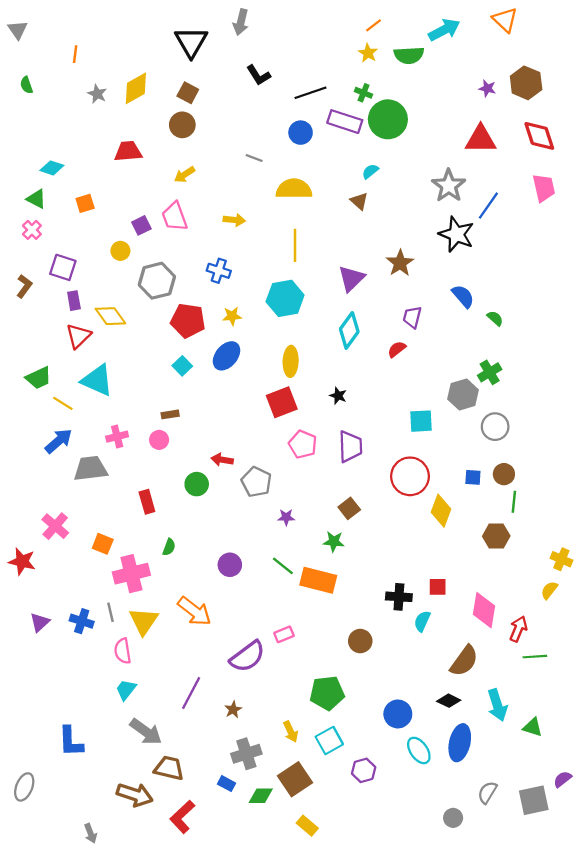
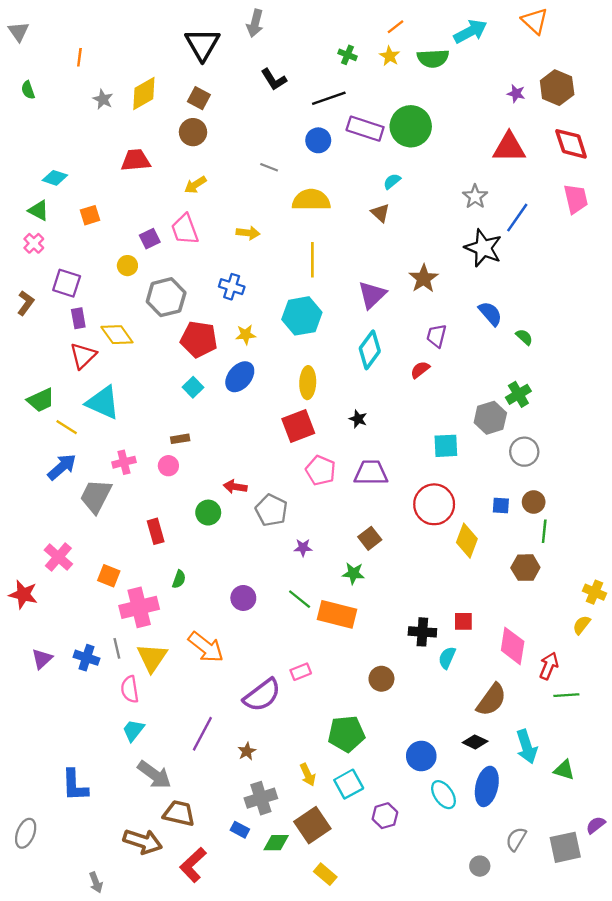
green cross: (364, 93) -> (348, 55), moved
gray star: (449, 186) -> (475, 197), size x0.7
purple trapezoid: (350, 447) -> (371, 473), turned -88
gray trapezoid: (91, 469) -> (96, 496), turned -56

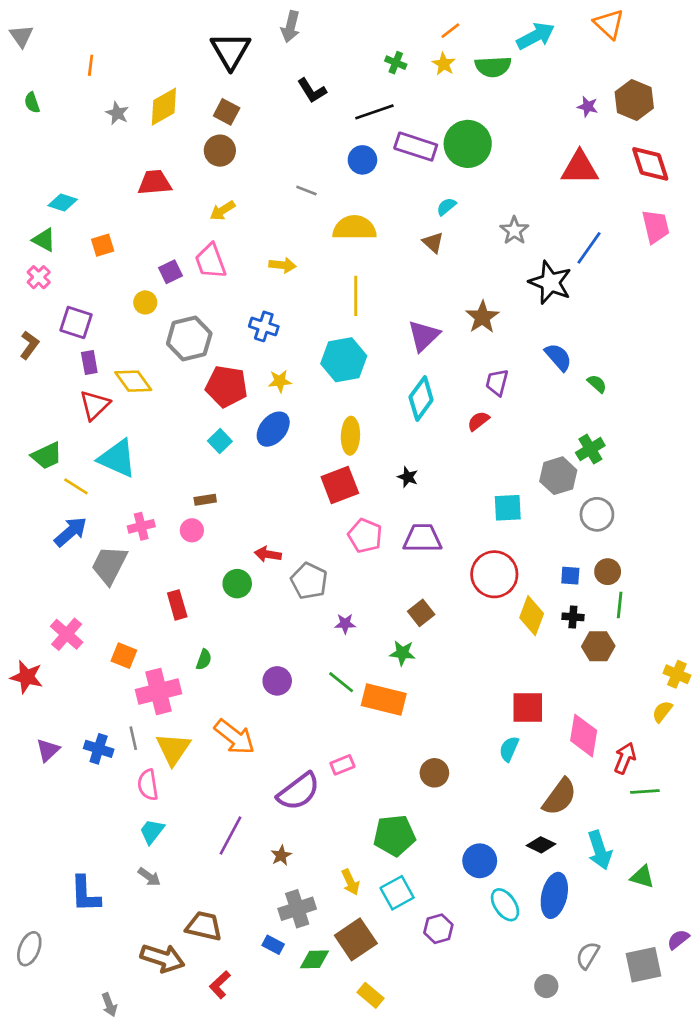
gray star: (475, 197) -> (514, 231), moved
red square: (463, 621) -> (528, 708), size x1.5
black cross: (422, 632) -> (573, 617), moved, size x0.7
gray arrow: (154, 775) -> (149, 877), moved, size x0.6
red L-shape: (193, 865) -> (220, 985), size x0.7

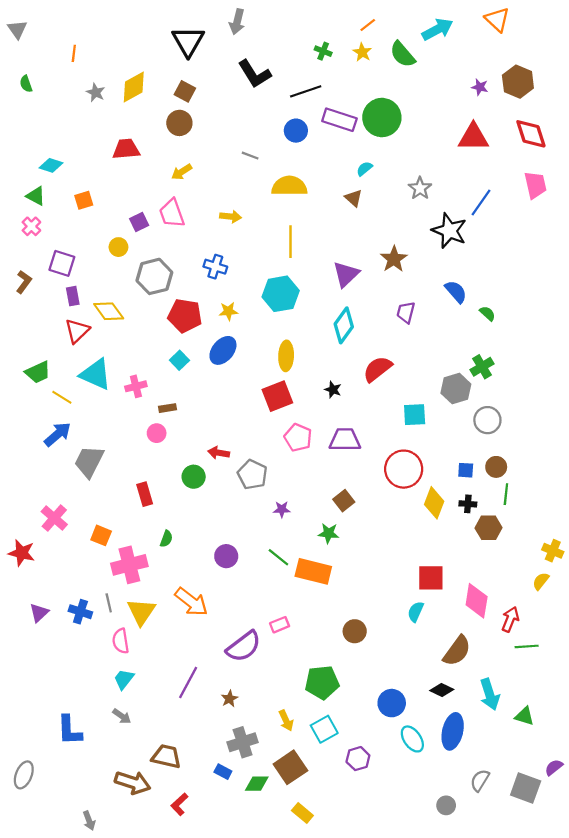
green semicircle: (493, 67) -> (403, 54), turned 52
black L-shape: (312, 91) -> (255, 74), size x1.4
red semicircle: (478, 421) -> (378, 369), moved, size x1.6
pink cross: (141, 526) -> (136, 386), moved
gray square: (644, 965) -> (526, 788), turned 32

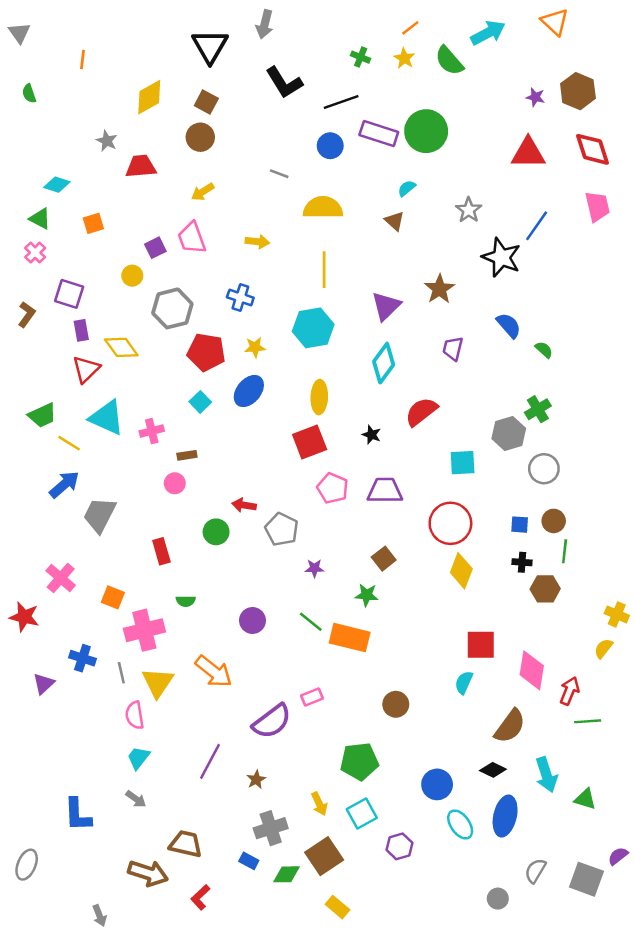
gray star: (96, 92) -> (107, 141), moved
yellow diamond: (434, 503) -> (461, 571), moved
green semicircle: (166, 539) -> (186, 601), turned 70
blue cross: (80, 612) -> (82, 658), moved

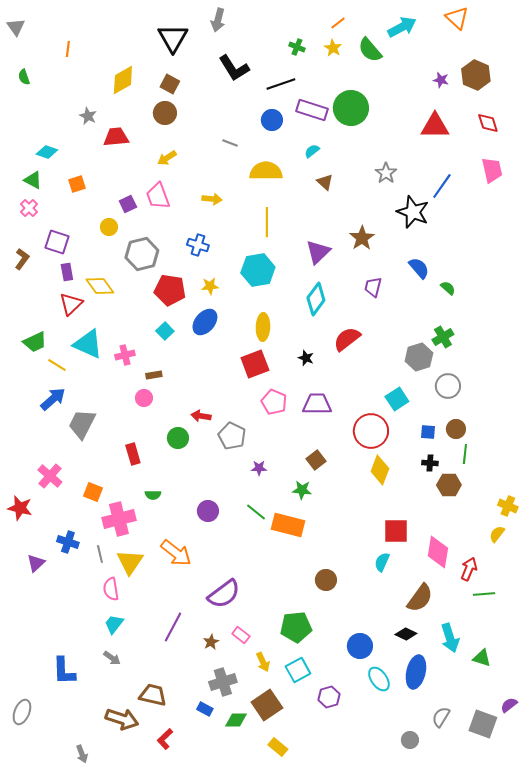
red diamond: (592, 149) -> (488, 123), size x0.7
cyan semicircle: (407, 188) -> (312, 151), moved
cyan square: (463, 463) -> (397, 399), moved, turned -30
pink rectangle: (312, 697) -> (241, 635), moved, turned 60

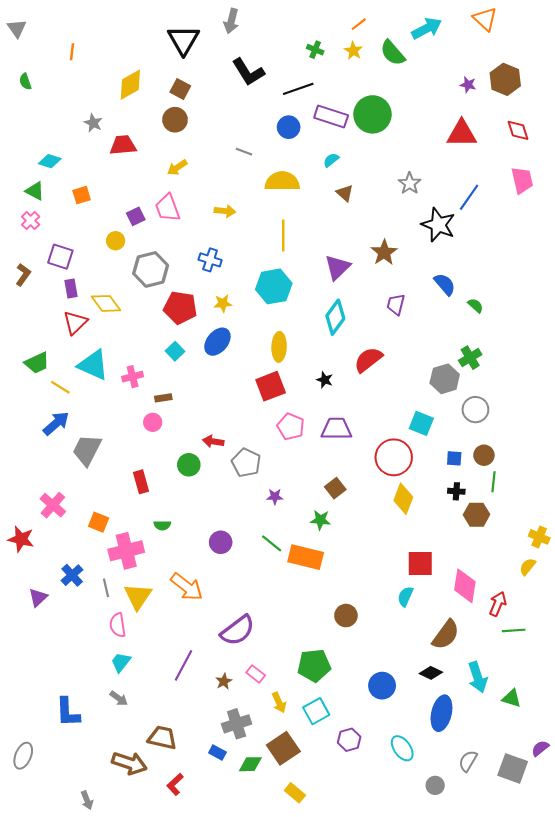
cyan square: (397, 399) -> (421, 423), turned -35
blue cross: (68, 542) -> (72, 575), turned 30
cyan ellipse: (379, 679) -> (402, 748), moved

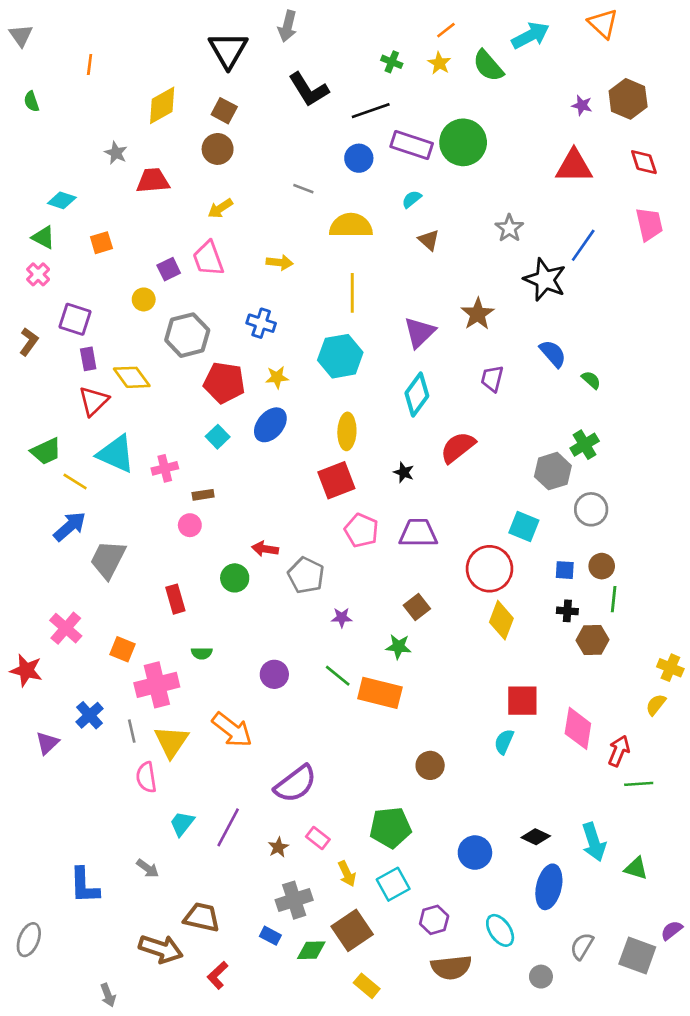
brown semicircle: (446, 635) -> (451, 967), moved, turned 48
cyan trapezoid: (121, 662) -> (182, 823), moved

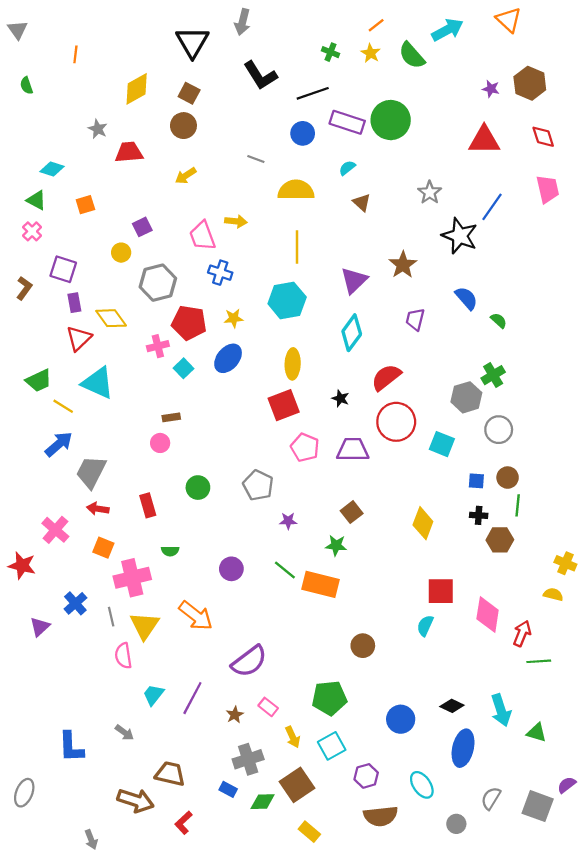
pink trapezoid: (208, 259) -> (202, 236), moved
pink cross: (165, 468) -> (158, 346), moved
red arrow: (265, 549) -> (98, 509), moved
red circle: (489, 569) -> (396, 422), moved
yellow semicircle: (656, 705) -> (553, 594), turned 66

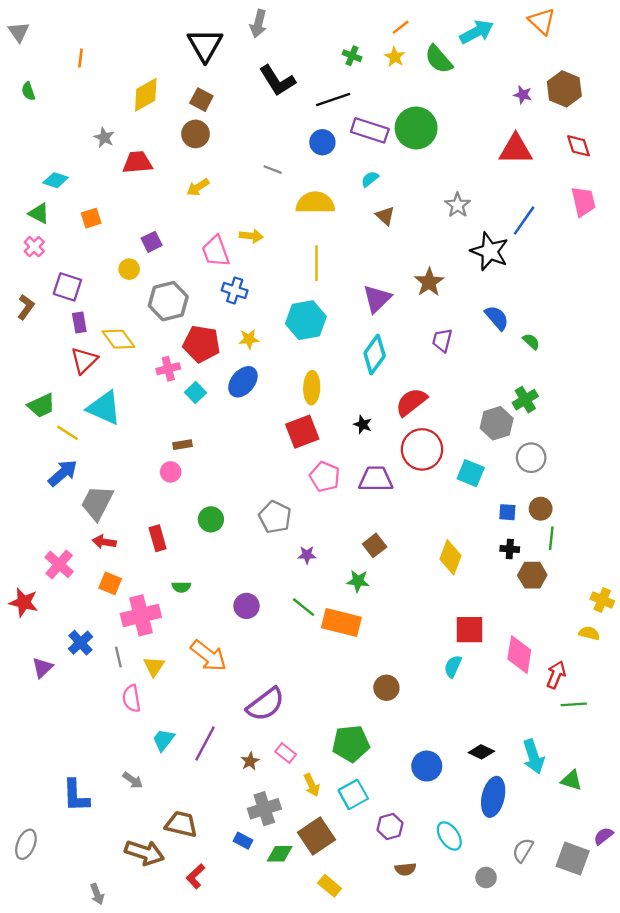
yellow triangle: (145, 626) -> (154, 666), size x0.7
brown semicircle: (381, 816) -> (405, 869), size x0.6

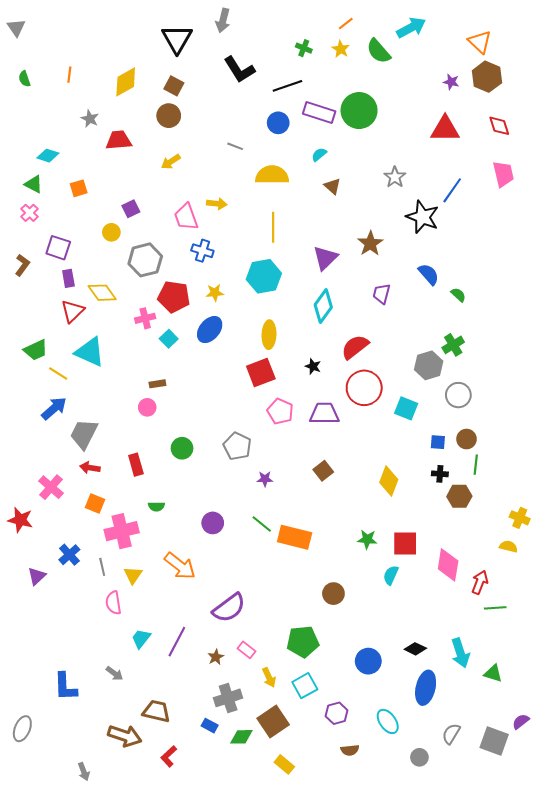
orange triangle: (542, 21) -> (480, 42), moved
orange line: (80, 58) -> (69, 75), moved
green star: (358, 581) -> (367, 539), moved

